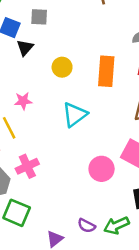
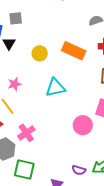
orange rectangle: (106, 71) -> (74, 51), turned -60
cyan triangle: (75, 114) -> (55, 88), turned 35

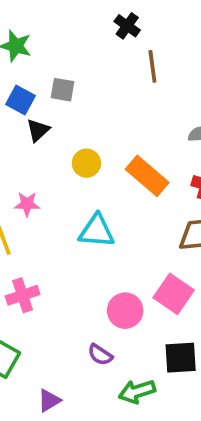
purple semicircle: (79, 170) -> (100, 355), moved

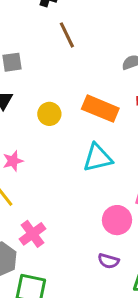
brown line: (152, 66) -> (67, 35), moved
cyan triangle: (97, 231) -> (98, 158), moved

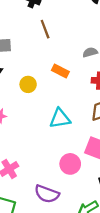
orange rectangle: (100, 109) -> (60, 71), moved, size x0.7
purple semicircle: (108, 261) -> (47, 194), moved, size x1.6

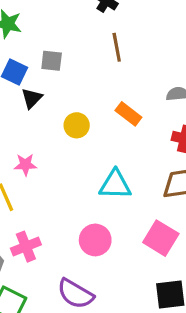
pink circle: (70, 164) -> (95, 240), moved

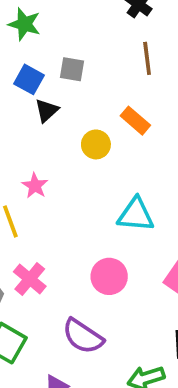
orange rectangle: (128, 114) -> (135, 121), moved
pink star: (25, 165) -> (35, 186), turned 30
pink cross: (26, 247) -> (30, 279), turned -32

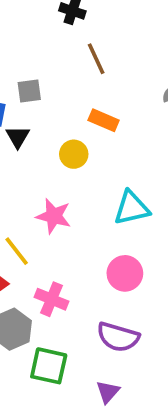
pink star: (35, 186) -> (54, 216), moved, size x1.4

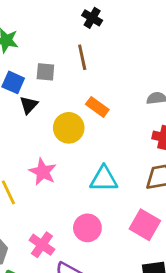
brown line: (96, 59) -> (82, 57), moved
yellow circle: (74, 154) -> (69, 128), size x1.4
pink cross: (52, 299) -> (42, 245), moved

